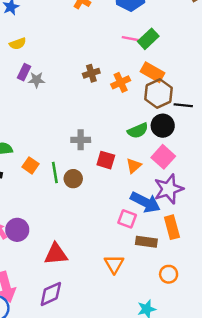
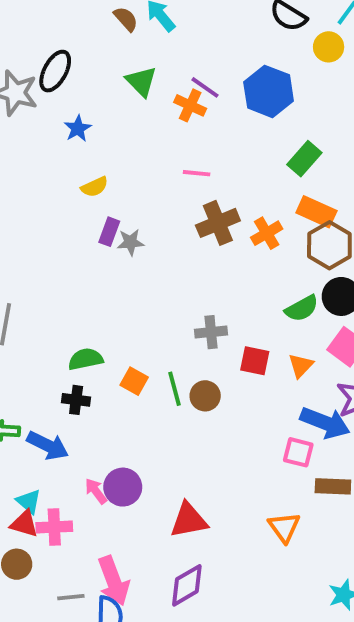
pink line: (130, 39) -> (197, 173), moved
brown cross: (91, 73) -> (218, 223), size x1.5

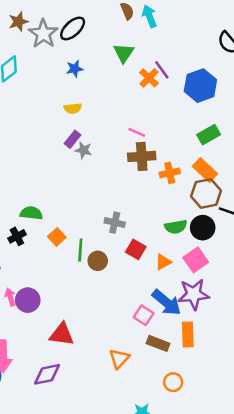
pink line: (197, 173) -> (137, 132), moved
black cross: (76, 400) -> (17, 236), turned 36

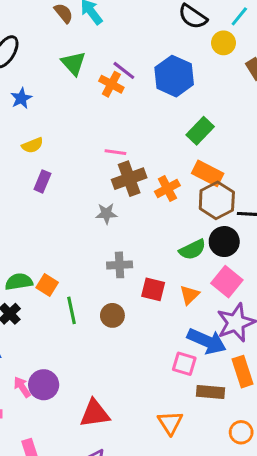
gray star: (84, 150) -> (106, 214), moved
orange square: (57, 237) -> (47, 285), moved
green line: (80, 250) -> (72, 310), moved

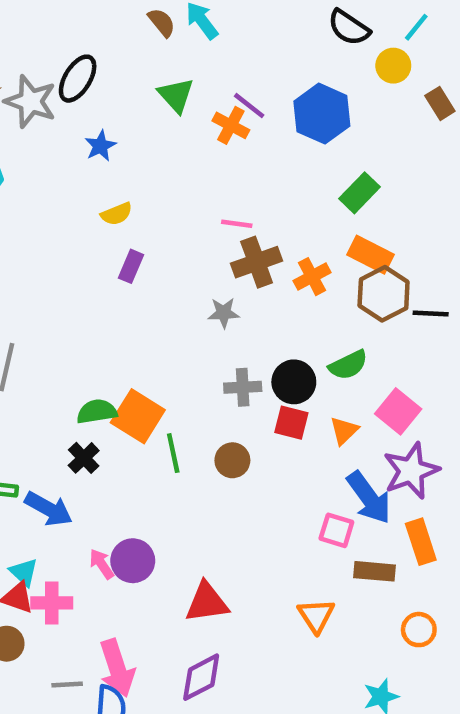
black circle: (224, 242) -> (294, 382), moved
orange square: (47, 285) -> (138, 416), size x1.6
blue arrow: (207, 341) -> (369, 498), turned 30

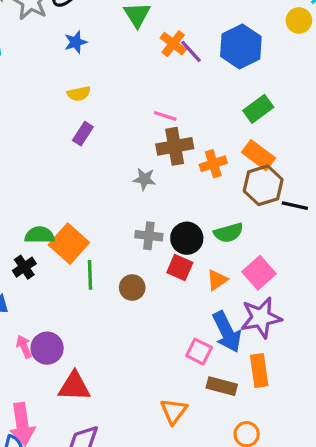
purple line: (249, 106) -> (191, 51), moved
red triangle: (207, 602) -> (74, 386), moved

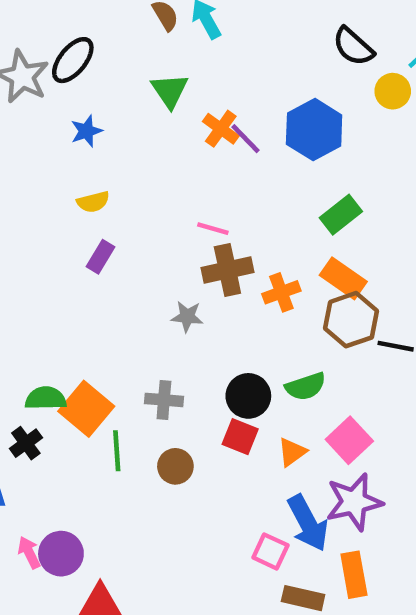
gray cross: (149, 236) -> (164, 400), moved

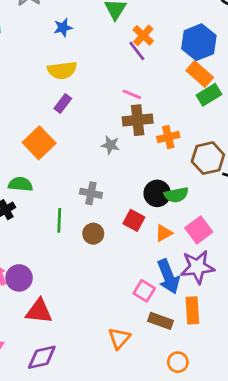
purple line: (245, 139) -> (137, 51), moved
yellow semicircle: (93, 202) -> (62, 70), size x1.5
orange rectangle: (343, 278) -> (200, 74), moved
black circle: (248, 396) -> (157, 193), moved
orange square: (86, 409) -> (39, 143), moved

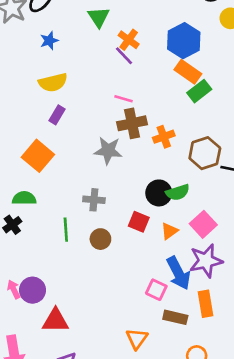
gray star: (110, 145) -> (108, 151), size x1.5

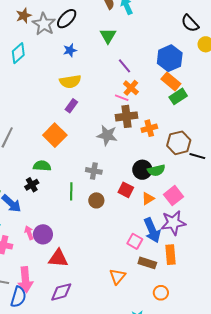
orange cross: (129, 40) -> (131, 88), moved

